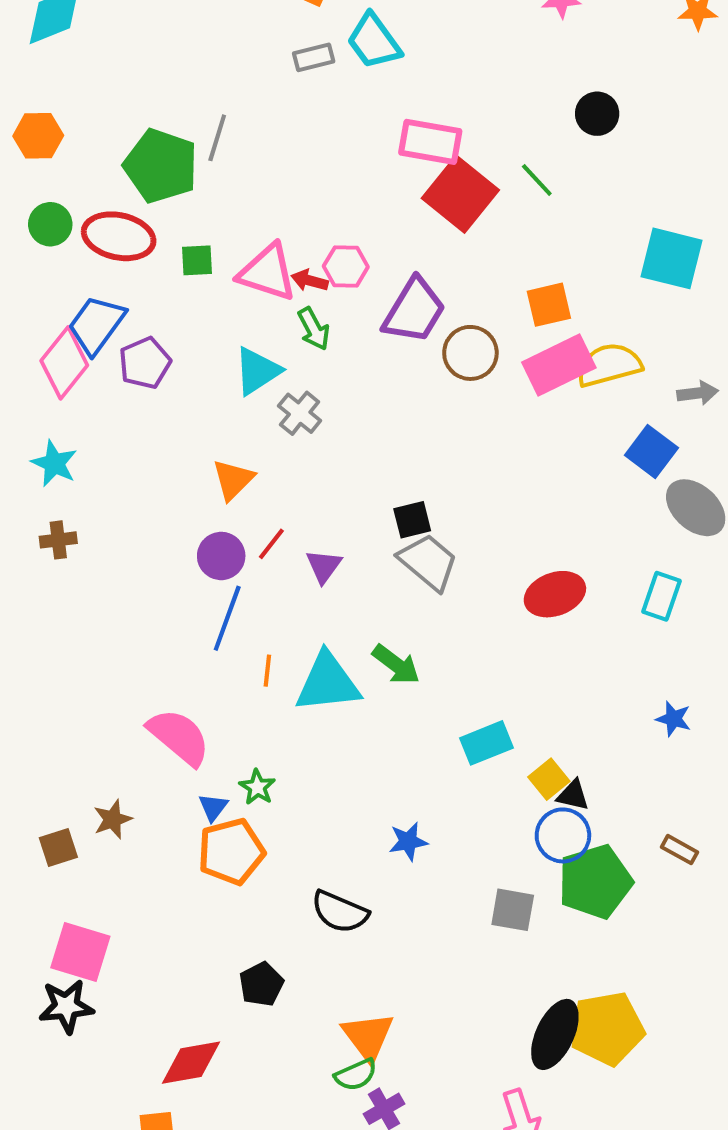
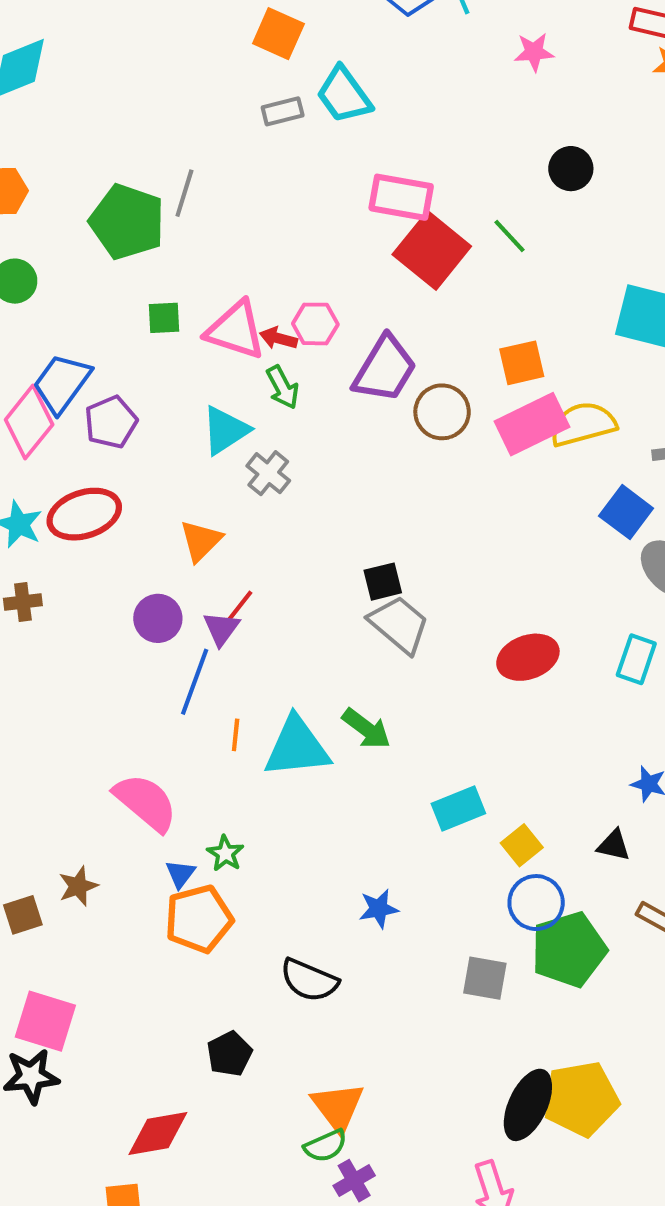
red ellipse: (119, 236) -> (84, 514), moved, turned -30
purple circle: (221, 556) -> (158, 618), moved
purple triangle: (324, 566) -> (221, 629), moved
black triangle: (573, 795) -> (614, 845), moved

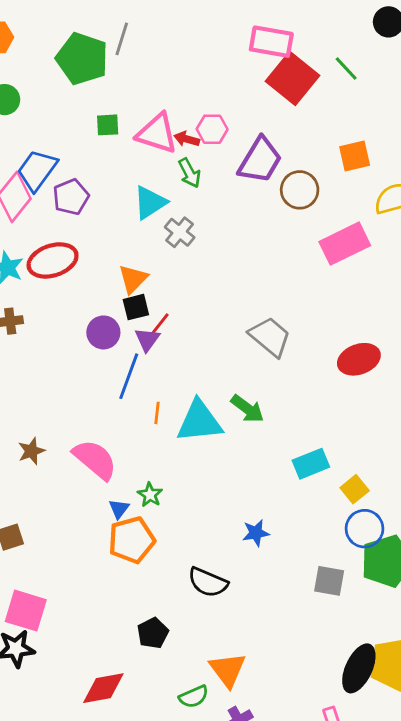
pink rectangle: (532, 424) -> (345, 244), moved
black square: (383, 582) -> (136, 307), moved
brown star: (78, 886) -> (31, 451), moved
green semicircle: (326, 1146) -> (194, 697), moved

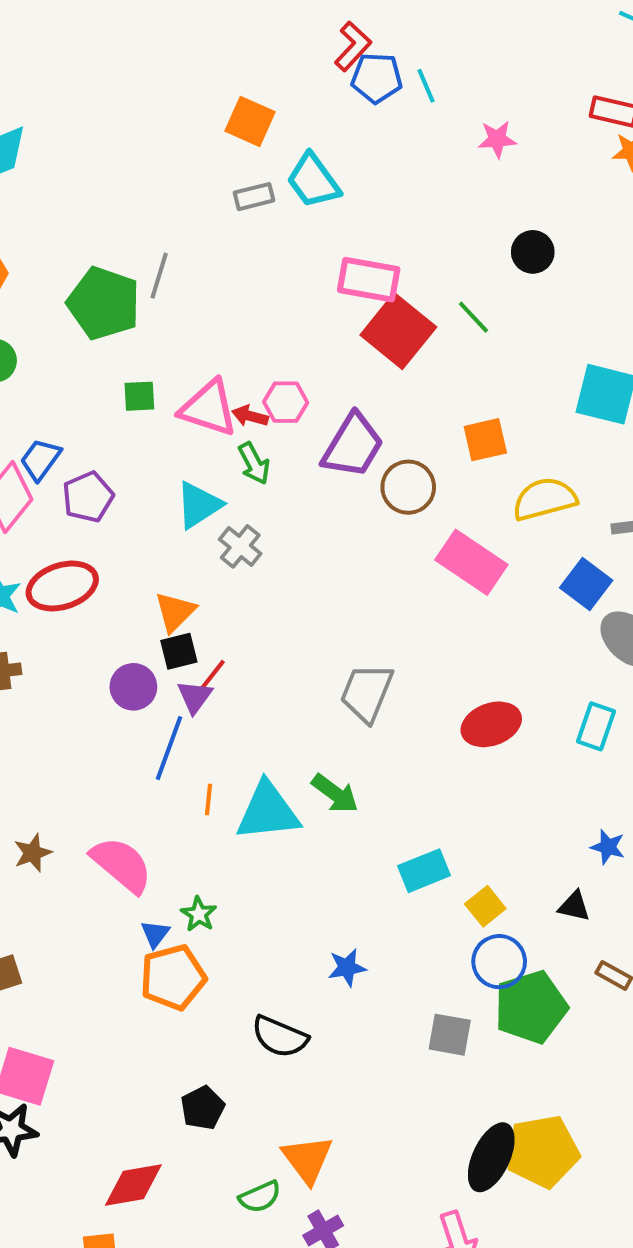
blue trapezoid: (37, 170) -> (41, 459), size x0.7
pink rectangle: (345, 244) -> (471, 562), turned 60
gray trapezoid: (270, 337) -> (367, 693), turned -108

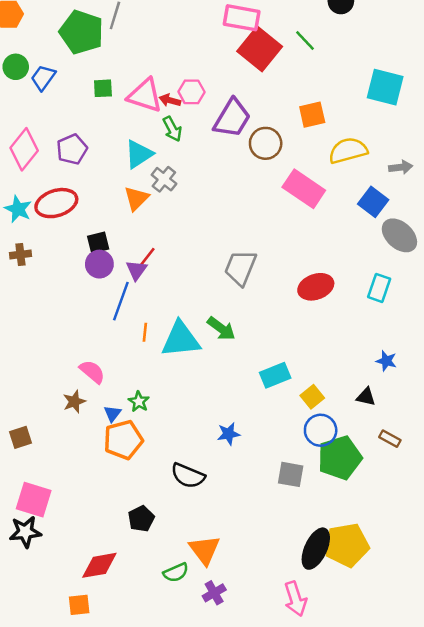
blue trapezoid: (41, 459) -> (43, 78), moved
orange triangle: (175, 612) -> (136, 198), moved
black square: (179, 651) -> (98, 243), moved
brown star: (33, 853) -> (74, 402), moved
pink semicircle: (122, 865) -> (92, 372), size x0.7

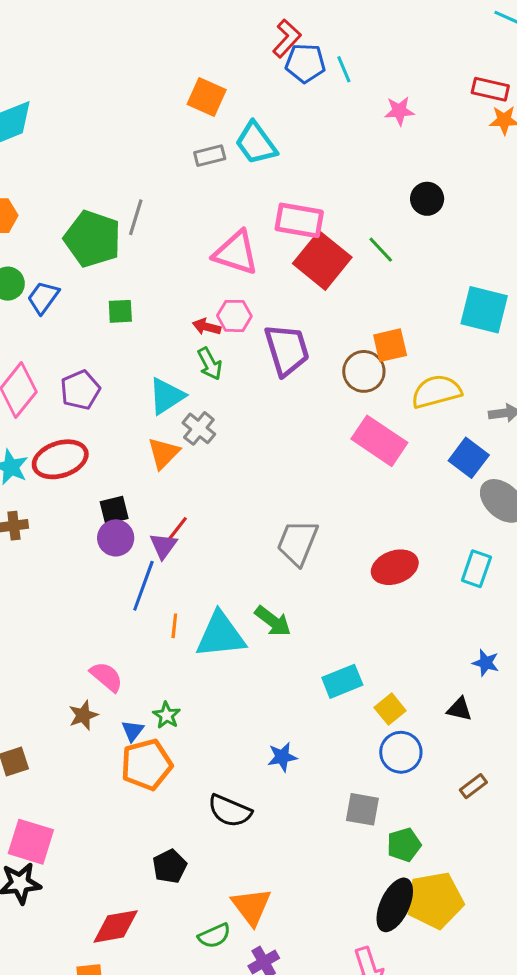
pink triangle: (145, 96) -> (236, 253), moved
purple trapezoid: (232, 118) -> (287, 350), turned -48
brown circle: (266, 143) -> (364, 371), moved
brown rectangle: (390, 439) -> (473, 786), moved, turned -66
green pentagon: (340, 458) -> (404, 845), moved, size x0.6

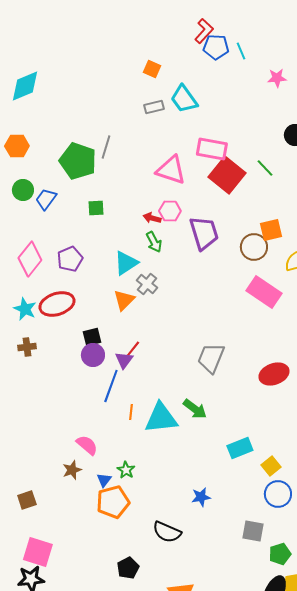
orange square: (207, 97) -> (152, 69), size x0.7

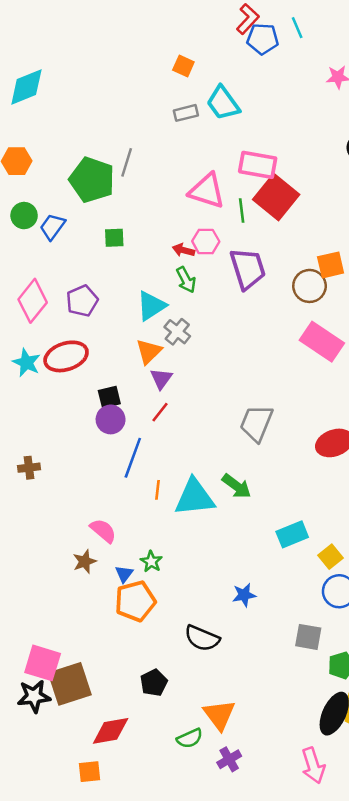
cyan line: (241, 51) -> (297, 28), moved
green line: (265, 168) -> (242, 211), moved, turned 36
brown cross: (27, 347) -> (29, 468), moved
purple triangle: (124, 360) -> (161, 379), moved
brown square: (27, 500) -> (70, 684), moved, size x1.8

